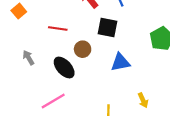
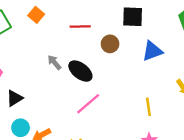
black ellipse: (64, 67) -> (80, 71), moved

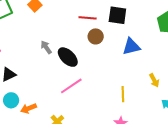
red line: (80, 26) -> (88, 18), moved

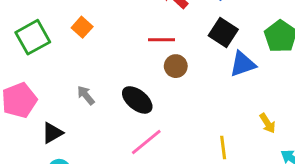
black square: (117, 15) -> (223, 32), moved, turned 30
gray arrow: (46, 47) -> (86, 95), moved
blue triangle: (131, 47) -> (243, 64), moved

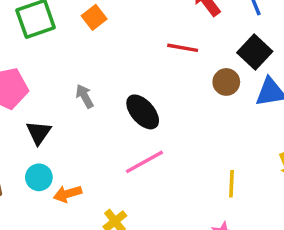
brown circle: (176, 66) -> (226, 82), moved
black triangle: (52, 133) -> (39, 133), turned -35

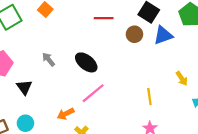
cyan circle: (39, 177) -> (25, 123), moved
orange arrow: (68, 194) -> (66, 114), moved

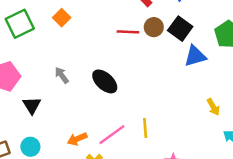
brown circle: (134, 34) -> (154, 27), moved
pink line: (93, 93) -> (112, 135), moved
yellow line: (149, 97) -> (145, 128), moved

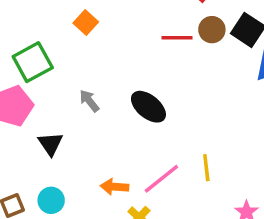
green square: (20, 24) -> (33, 62), moved
orange arrow: (77, 139) -> (114, 187), turned 30

